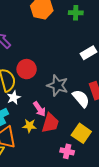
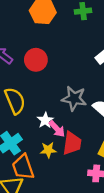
red circle: (27, 69) -> (36, 60), moved
white star: (14, 98) -> (45, 120), moved

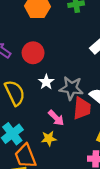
white star: (45, 120) -> (46, 82), moved
red trapezoid: (72, 143) -> (82, 108), moved

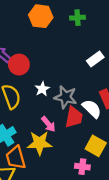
red circle: (33, 53) -> (19, 65), moved
yellow star: (49, 138) -> (39, 143), size x1.6

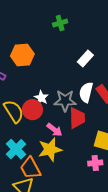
orange hexagon: (41, 16) -> (22, 55), moved
red circle: (19, 65) -> (32, 110), moved
white semicircle: (92, 109) -> (86, 92), moved, turned -108

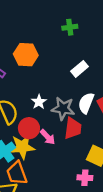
white rectangle: (85, 59) -> (80, 69), moved
red circle: (32, 110) -> (29, 128), moved
yellow star: (50, 149) -> (22, 147), moved

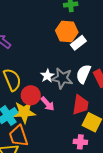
orange hexagon: (26, 55) -> (67, 31), moved
white star: (39, 102) -> (47, 76), moved
red trapezoid: (73, 128) -> (80, 105), moved

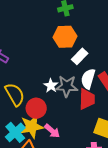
white rectangle: (78, 43) -> (80, 56), moved
pink arrow: (47, 104) -> (52, 131), moved
red trapezoid: (80, 105) -> (87, 99), moved

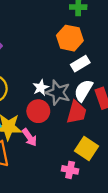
red circle: (36, 108) -> (38, 111), moved

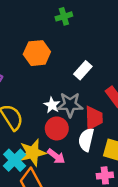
orange hexagon: (70, 38) -> (37, 53), moved
white semicircle: (83, 91) -> (86, 140), moved

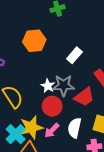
red trapezoid: (94, 118) -> (84, 97), turned 55
white semicircle: (86, 140) -> (75, 128), moved
pink arrow: (56, 156) -> (52, 130), turned 98

